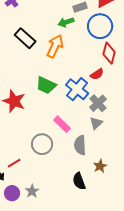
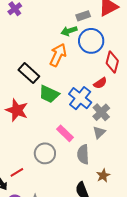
blue circle: (100, 26) -> (91, 41), moved
black rectangle: (25, 38) -> (29, 73), moved

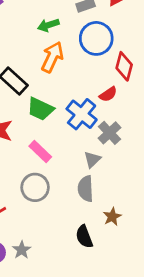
green arrow: (69, 31) -> (48, 25), moved
gray triangle: (99, 132) -> (92, 159), moved
pink rectangle: (65, 133) -> (40, 151), moved

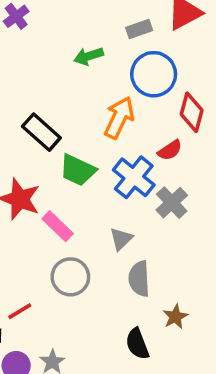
orange arrow: (52, 57) -> (119, 118), moved
pink rectangle: (40, 151) -> (58, 226), moved
gray triangle: (92, 159) -> (121, 239), moved

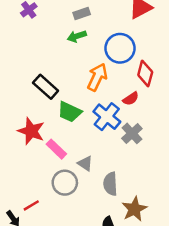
gray rectangle: (139, 29) -> (82, 13), moved
gray triangle: (121, 239) -> (85, 163), moved, turned -42
brown star: (175, 317) -> (134, 209), size x1.5

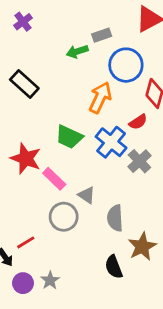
gray rectangle: (82, 13) -> (102, 35), moved
black rectangle: (46, 87) -> (24, 84), moved

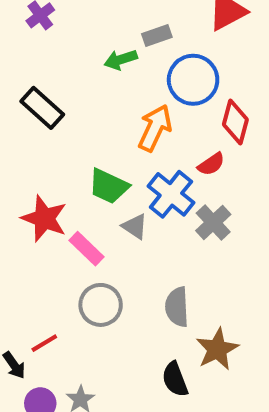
gray triangle: (87, 195) -> (135, 227), moved

